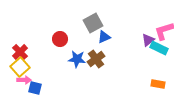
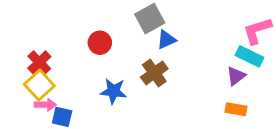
purple triangle: (148, 40) -> (236, 76), moved
blue star: (77, 59) -> (113, 91), moved
orange rectangle: (158, 84) -> (236, 109), moved

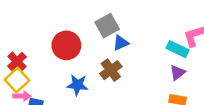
red circle: (100, 43) -> (66, 45), size x1.5
cyan rectangle: (250, 56) -> (178, 49), moved

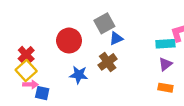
cyan rectangle: (178, 49) -> (165, 44), turned -30

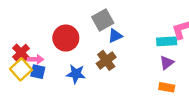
pink arrow: (30, 84) -> (36, 59), moved
blue square: (42, 93) -> (38, 72), moved

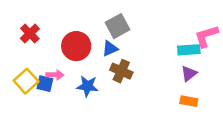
blue triangle: (115, 36) -> (110, 49), moved
red cross: (21, 53) -> (30, 34), moved
pink arrow: (36, 59) -> (55, 75), moved
brown cross: (106, 60) -> (121, 71), turned -30

